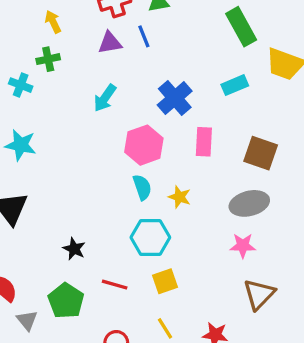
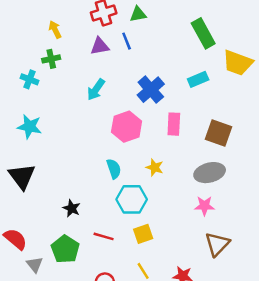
cyan semicircle: (142, 187) -> (114, 169), moved

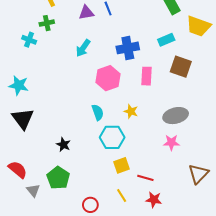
blue cross: (151, 90) -> (128, 48), turned 30
cyan star: (29, 127) -> (19, 85), moved
brown square: (218, 133) -> (181, 67), moved
red line: (104, 236) -> (145, 178), moved
brown triangle: (217, 244) -> (198, 174), moved

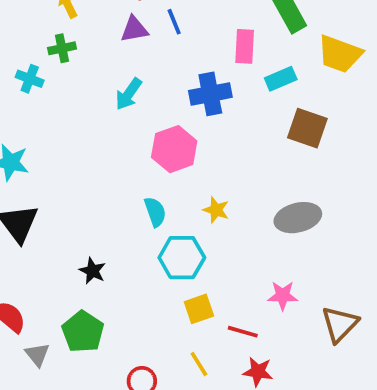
pink rectangle: (146, 76) -> (245, 46), moved
pink star: (171, 143) -> (283, 296), moved

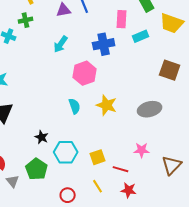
brown square: (307, 128) -> (170, 70), moved
yellow star: (216, 210) -> (107, 105), size x1.5
cyan hexagon: (182, 258) -> (66, 152), moved

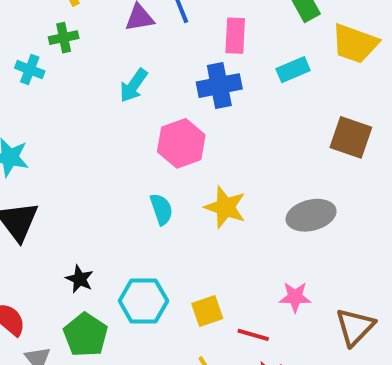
pink rectangle: (122, 19) -> (235, 36), moved
black star: (42, 137) -> (80, 279), moved

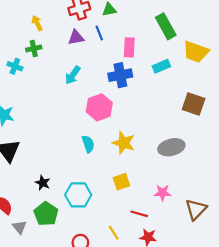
yellow square: (207, 311) -> (121, 182), moved

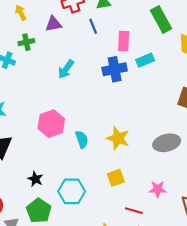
yellow arrow: (37, 23) -> (21, 13), moved
purple triangle: (76, 37) -> (54, 24), moved
cyan rectangle: (161, 66) -> (145, 60), moved
pink hexagon: (99, 107) -> (51, 124), moved

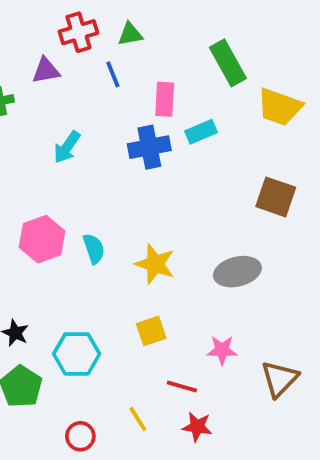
cyan semicircle: (82, 139) -> (94, 249), moved

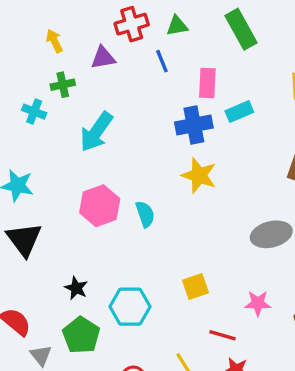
green rectangle: (228, 63) -> (241, 29), moved
cyan arrow: (67, 147) -> (96, 132), moved, size x1.4
yellow star: (155, 264) -> (199, 175), moved

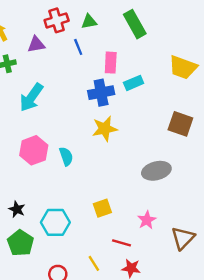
yellow star: (199, 175) -> (105, 129), turned -30
pink star: (258, 303) -> (147, 220), turned -30

